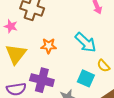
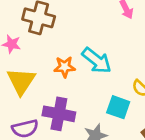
cyan arrow: (85, 42) -> (97, 60), moved

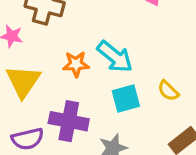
cyan square: (118, 107) -> (126, 99), moved, turned -35

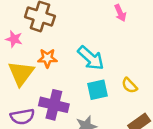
orange star: (76, 64) -> (47, 58), moved

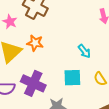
cyan arrow: (91, 58) -> (84, 51), moved, size x0.6

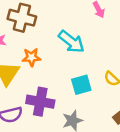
cyan arrow: (84, 51) -> (71, 42), moved, size x1.6

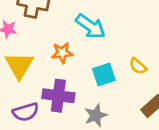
orange star: (31, 57) -> (62, 53), moved

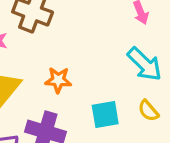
cyan arrow: (90, 26) -> (145, 64), moved

